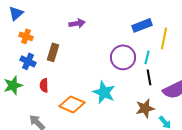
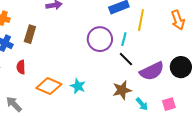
black line: (149, 77) -> (126, 59), turned -35
cyan star: (104, 92) -> (78, 86), moved, size x0.7

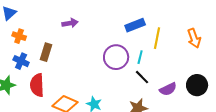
red semicircle: (21, 67) -> (37, 85), size x1.6
purple semicircle: (152, 71) -> (168, 89), size x0.7

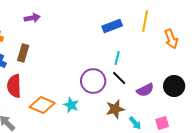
purple arrow: (70, 23) -> (32, 18), moved
yellow line: (157, 38) -> (145, 21), moved
purple circle: (116, 57) -> (93, 81), moved

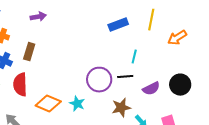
orange arrow: (171, 39) -> (177, 38), turned 78
cyan line: (117, 58) -> (134, 57), moved
black line: (119, 78) -> (125, 77), turned -49

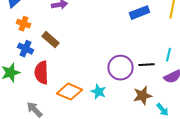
brown rectangle: (29, 52) -> (50, 40), turned -66
cyan line: (134, 57) -> (168, 55), moved

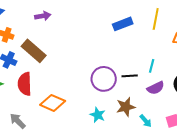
brown rectangle: (50, 40) -> (34, 51), size x1.4
cyan star: (98, 92) -> (98, 115), moved

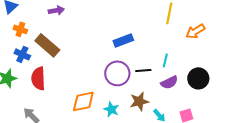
blue rectangle: (123, 24) -> (123, 40), moved
orange diamond: (53, 103) -> (83, 101), moved, turned -35

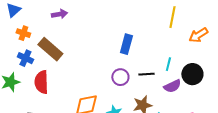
blue rectangle: (123, 40) -> (126, 44), turned -54
purple circle: (117, 73) -> (120, 77), size x0.7
black circle: (198, 78) -> (192, 74), moved

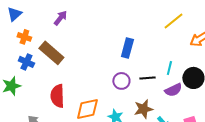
purple arrow: (59, 14) -> (60, 18), turned -42
yellow line: (172, 17) -> (173, 21), turned 40
red semicircle: (41, 82) -> (57, 96), moved

